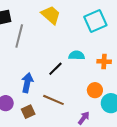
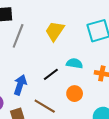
yellow trapezoid: (51, 15) -> (55, 31), moved, turned -105
orange circle: (95, 90) -> (75, 94), moved

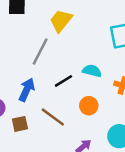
yellow trapezoid: (55, 31) -> (61, 21), moved
gray line: (18, 36) -> (40, 52), moved

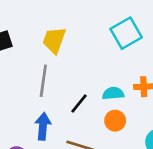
cyan semicircle: (92, 71) -> (113, 93), moved

